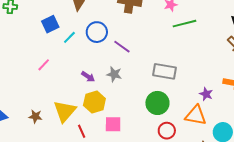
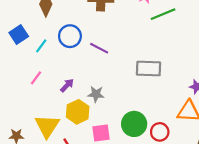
pink line: (44, 65) -> (36, 78), moved
gray star: (114, 74) -> (96, 94), moved
purple arrow: (88, 77) -> (67, 85), turned -72
green circle: (157, 103) -> (134, 124), moved

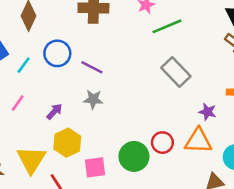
gray rectangle: (149, 68) -> (176, 72), moved, turned 45
gray star: (96, 94) -> (93, 99), moved
red circle: (160, 132) -> (162, 143), moved

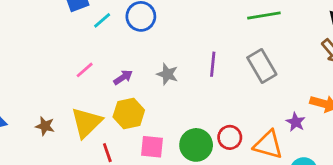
purple line: (92, 67) -> (213, 64), moved, turned 55
pink line: (18, 103) -> (85, 70), moved
purple star: (207, 112) -> (296, 122), moved

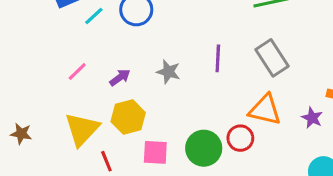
brown star: (45, 126) -> (21, 134), moved
orange triangle: (268, 145) -> (265, 110), moved

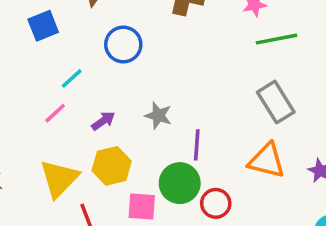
cyan line: (94, 16) -> (72, 78), moved
purple line: (218, 58) -> (197, 145), moved
red circle: (240, 138) -> (216, 203), moved
green circle: (204, 148) -> (180, 183), moved

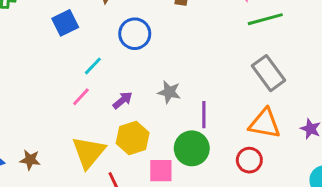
red circle: (216, 203) -> (249, 160), moved

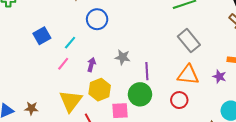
blue square: (65, 23) -> (42, 36), moved
purple arrow: (123, 100) -> (91, 65), turned -32

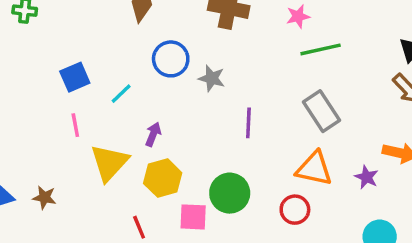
gray star: (123, 57) -> (212, 78), moved
pink line: (63, 64) -> (75, 125), moved, turned -56
purple line: (147, 71) -> (248, 123), moved
yellow triangle: (71, 101) -> (109, 163), moved

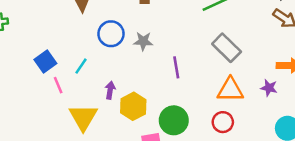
pink line: (75, 125) -> (58, 85), moved
yellow hexagon: (163, 178) -> (133, 106), moved

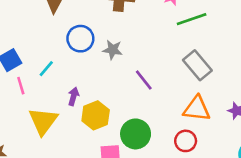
purple line: (176, 67) -> (144, 80), turned -35

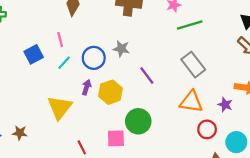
blue circle: (80, 39) -> (94, 58), moved
pink line: (21, 86) -> (60, 40), moved
yellow hexagon: (96, 115) -> (110, 92), moved
red circle: (186, 141) -> (207, 129), moved

